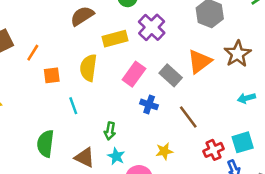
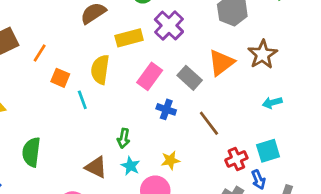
orange square: (52, 75) -> (60, 78), turned 30
cyan line: (73, 106) -> (82, 100), moved
green semicircle: (45, 144) -> (31, 152), moved
yellow star: (164, 151) -> (170, 160), moved

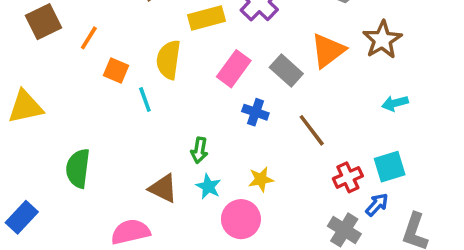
blue arrow: (258, 180) -> (377, 205), turned -114

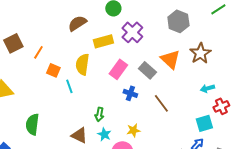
orange triangle: (328, 51) -> (170, 59), turned -40
red cross: (348, 177) -> (221, 106), moved

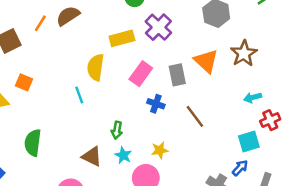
brown semicircle: (77, 23) -> (68, 16), moved
orange line: (38, 52) -> (40, 23), moved
orange square: (53, 70) -> (24, 82), moved
gray rectangle: (147, 70) -> (177, 75), turned 36

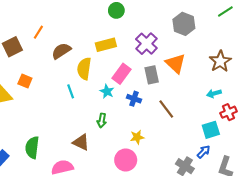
brown semicircle: (68, 16) -> (61, 51), moved
purple cross: (158, 27) -> (146, 44), moved
brown star: (244, 54) -> (220, 61), moved
green semicircle: (33, 143) -> (32, 148), moved
cyan star: (123, 155) -> (107, 91), moved

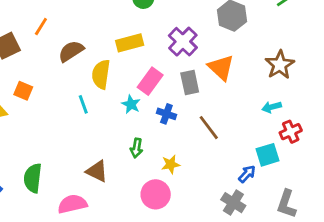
green arrow: (102, 121) -> (136, 148), moved
blue arrow: (204, 152) -> (247, 174), moved

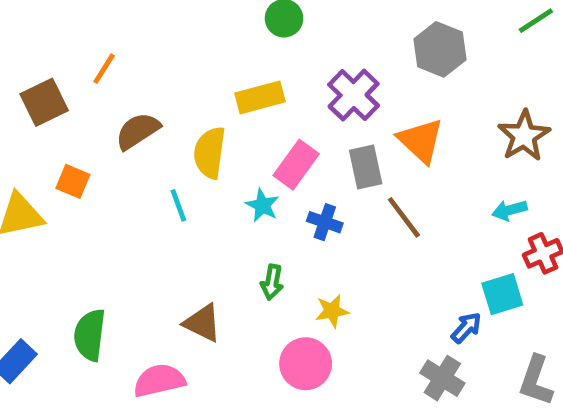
brown semicircle: (71, 51) -> (138, 131), moved
brown line: (209, 128) -> (404, 217), moved

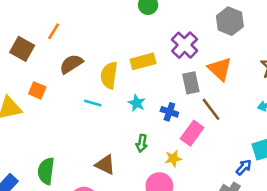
yellow rectangle: (260, 97) -> (143, 61), moved
brown square: (44, 102) -> (22, 49), turned -35
pink rectangle: (296, 165) -> (192, 133), moved
cyan line: (178, 205) -> (93, 103), turned -54

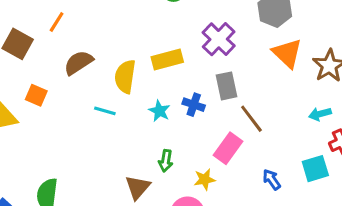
orange triangle: (220, 69) -> (287, 53), moved
blue cross: (169, 112) -> (194, 105), moved
brown triangle: (105, 165) -> (138, 187), moved, turned 45
blue arrow: (244, 167) -> (272, 179), moved, turned -78

